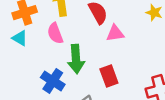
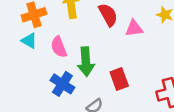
pink semicircle: (55, 33) -> (59, 47), moved
pink triangle: (115, 33) -> (134, 28), moved

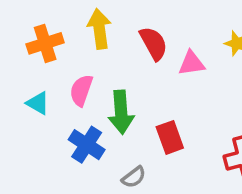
cyan triangle: (29, 41) -> (38, 103), moved
pink semicircle: (59, 47) -> (81, 90), turned 40

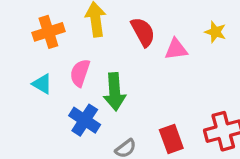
red rectangle: (170, 137) -> (171, 139), moved

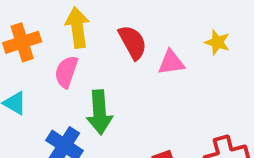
pink semicircle: (80, 73) -> (66, 72), moved

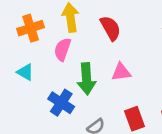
pink triangle: (171, 63) -> (121, 72), moved

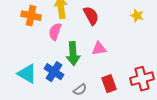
orange cross: (31, 28) -> (31, 16), turned 30
cyan triangle: (25, 72) -> (27, 74), moved, size x1.5

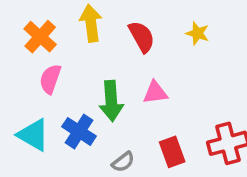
orange cross: (31, 16) -> (40, 37), turned 30
yellow star: (137, 16) -> (198, 33), moved
pink semicircle: (55, 32) -> (50, 79), moved

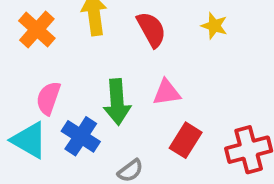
pink semicircle: (50, 79) -> (48, 98), moved
red rectangle: (172, 152) -> (186, 140), moved, turned 52

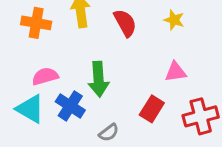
orange cross: (37, 30) -> (36, 23), turned -32
pink triangle: (167, 92) -> (176, 72), moved
pink semicircle: (48, 98) -> (45, 76), turned 55

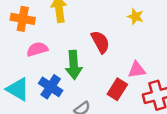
red semicircle: (125, 23) -> (100, 42), moved
pink triangle: (176, 72) -> (137, 70), moved
pink semicircle: (45, 76) -> (37, 49), moved

